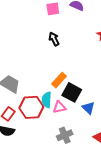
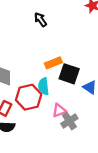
orange rectangle: (59, 80) -> (53, 63), turned 35
pink triangle: (59, 107) -> (59, 110), moved

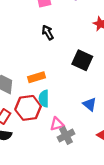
orange rectangle: (53, 63) -> (37, 77), moved
black square: (69, 74) -> (82, 60), moved

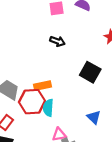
black arrow: (48, 33) -> (57, 41), turned 136
red hexagon: (28, 108) -> (32, 102), moved

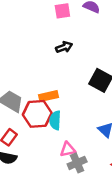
black arrow: (57, 41) -> (64, 47), turned -40

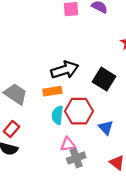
black arrow: (64, 47) -> (65, 70), moved, size x1.6
red hexagon: (37, 114) -> (79, 111), moved

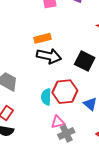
black arrow: (65, 70) -> (49, 56), turned 35
orange rectangle: (52, 91) -> (43, 38), moved

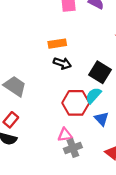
black arrow: (49, 56) -> (62, 63), size x0.7
cyan semicircle: (46, 97) -> (93, 95), moved, turned 35

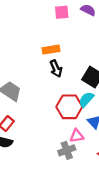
black arrow: (62, 63) -> (56, 69), turned 49
pink triangle: (65, 135) -> (77, 136), moved

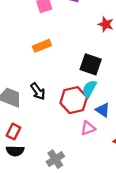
black arrow: (56, 69) -> (38, 91), moved
gray cross: (67, 150) -> (55, 159), moved

